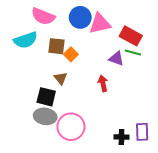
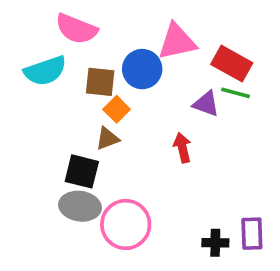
blue circle: (80, 17) -> (142, 69), moved
orange square: (71, 54) -> (117, 109), moved
brown triangle: (61, 78) -> (107, 139), turned 48

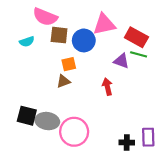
cyan semicircle: (45, 71) -> (27, 42), size x0.6
brown square: (100, 82) -> (59, 35), moved
orange square: (117, 109) -> (69, 64), turned 32
black square: (82, 171) -> (27, 116), moved

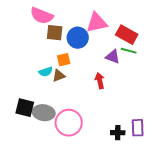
cyan semicircle: (27, 42) -> (46, 72), moved

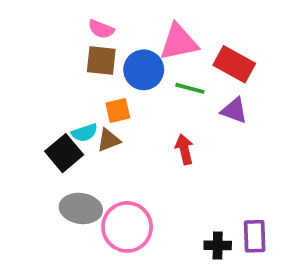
pink semicircle: (42, 16) -> (101, 29), moved, size x0.6
green line: (129, 51) -> (190, 88), moved
purple triangle: (113, 57) -> (234, 110), moved
black square: (25, 108) -> (64, 153), moved, turned 36

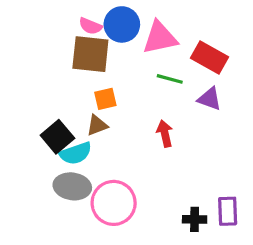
brown square: (101, 61) -> (90, 54), size x1.4
blue circle: (144, 70) -> (122, 24), moved
cyan semicircle: (85, 133) -> (76, 153), moved, size x1.4

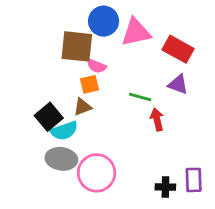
pink semicircle: (90, 26) -> (97, 66), moved
green line: (170, 79) -> (140, 97), moved
red arrow: (165, 134) -> (157, 119), moved

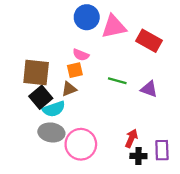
brown square: (77, 46) -> (36, 72), moved
purple triangle: (178, 84) -> (149, 89), moved
red arrow: (157, 119) -> (131, 138), moved, turned 36

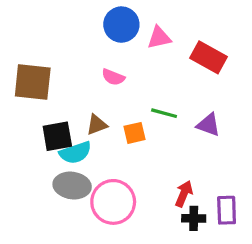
pink triangle: (114, 27) -> (159, 38), size x0.7
orange square: (75, 70) -> (135, 133), moved
brown square: (36, 72) -> (33, 82), moved
black square: (41, 97) -> (57, 136), turned 30

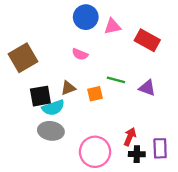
brown square: (33, 82) -> (23, 58), turned -36
pink circle: (113, 202) -> (95, 152), moved

